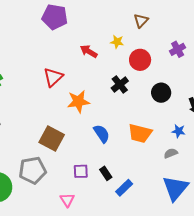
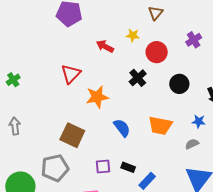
black rectangle: (106, 173) -> (128, 167), turned -32

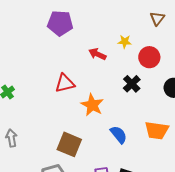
brown triangle: (155, 13) -> (157, 18), moved
red triangle: (71, 74) -> (65, 83), turned 35
orange star: (97, 97) -> (92, 105), turned -30

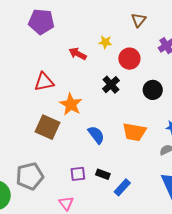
brown square: (69, 144) -> (47, 127), moved

